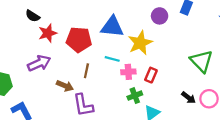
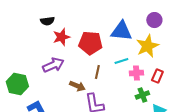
black semicircle: (33, 16) -> (47, 21), turned -40
purple circle: (160, 16) -> (154, 20), moved
cyan line: (112, 59) -> (121, 61), turned -32

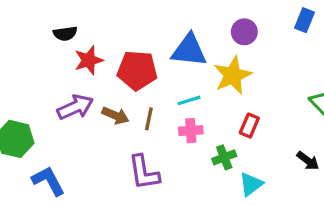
pink cross: (136, 73) -> (191, 131), moved
brown arrow: (77, 86) -> (115, 116), moved

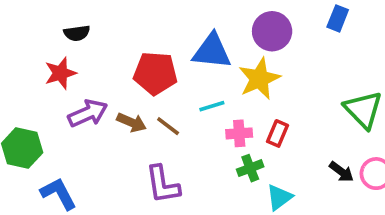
purple circle: (244, 32) -> (272, 31), size x1.4
red star: (89, 60) -> (60, 73), moved
brown line: (149, 119) -> (168, 126), turned -65
pink cross: (191, 131) -> (239, 133), moved

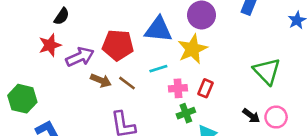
black semicircle: (77, 33) -> (62, 16), turned -48
purple arrow: (88, 113) -> (80, 57), moved

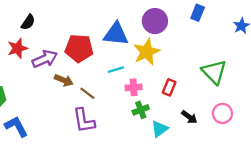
brown line: (127, 83) -> (87, 93), moved
red rectangle: (205, 88) -> (169, 87), moved
black arrow: (251, 116) -> (189, 117), moved

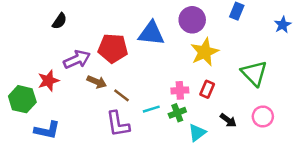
red star: (17, 48) -> (48, 81), moved
yellow star: (147, 52) -> (205, 52), moved
cyan line: (116, 70) -> (151, 109), moved
pink cross: (134, 87) -> (180, 90), moved
blue L-shape: (16, 126) -> (47, 130), turned 130

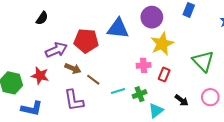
red star: (48, 81) -> (40, 76), moved, turned 30
pink cross: (180, 90) -> (144, 65), moved
purple L-shape: (118, 124) -> (74, 100), moved

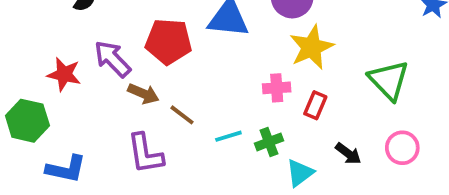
purple arrow: (56, 50) -> (112, 59), turned -110
red star: (40, 76) -> (64, 74), moved

